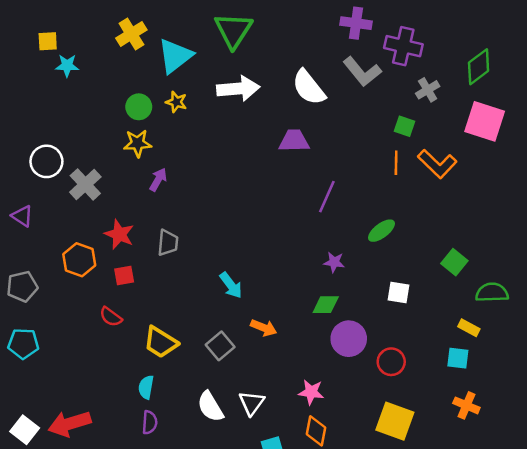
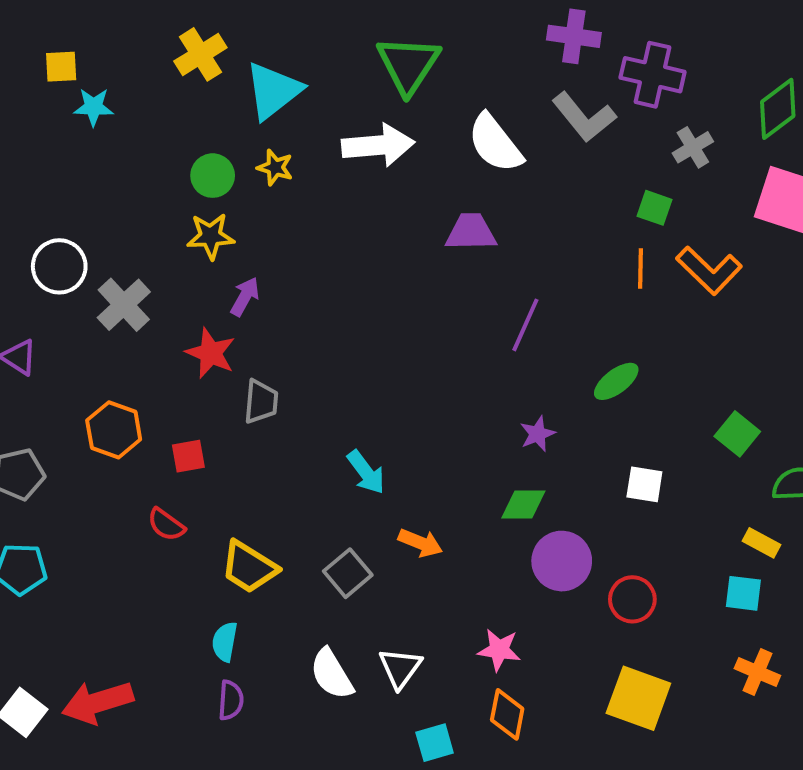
green triangle: (233, 30) -> (408, 65), moved
red star: (119, 234) -> (211, 353), moved
purple star: (334, 262) -> (537, 434), turned -30

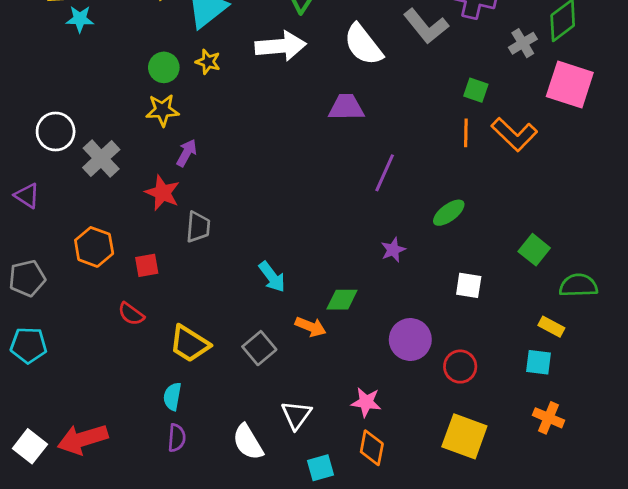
gray cross: (693, 147) -> (523, 43), moved
green diamond: (523, 505) -> (342, 300), moved
white semicircle: (332, 674) -> (248, 442), moved

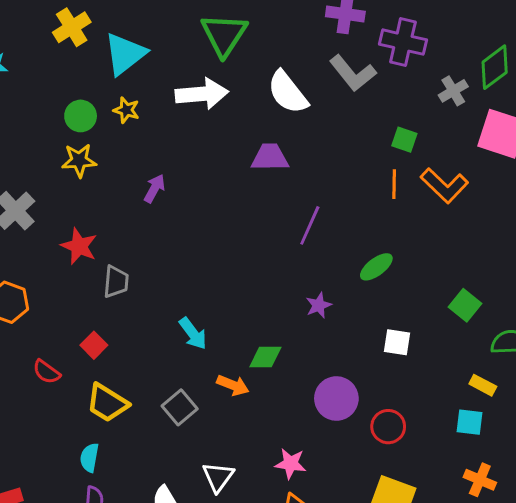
purple arrow: (187, 153) -> (154, 188), moved
red square: (147, 265) -> (94, 345), moved, turned -35

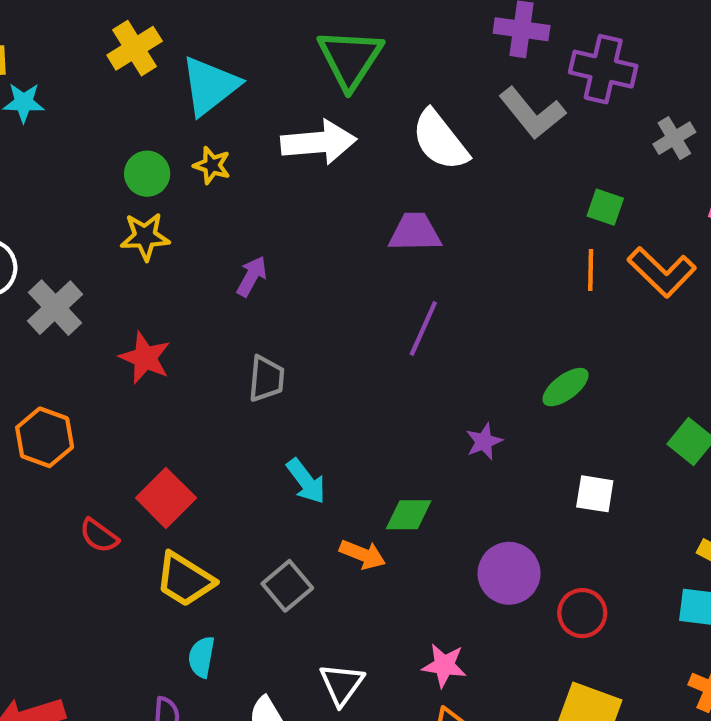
purple line: (310, 225) -> (423, 329), moved
gray trapezoid: (116, 282) -> (266, 379), moved
red square: (94, 345) -> (166, 498), size x1.5
cyan semicircle: (89, 458) -> (202, 657), moved

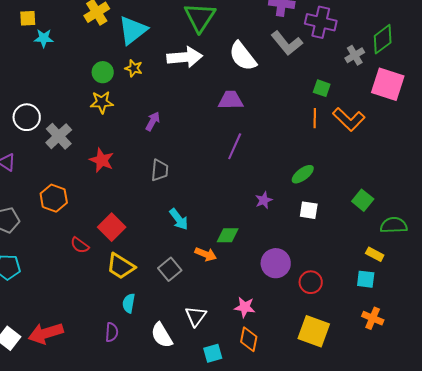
white square: (595, 494) -> (309, 210), moved

